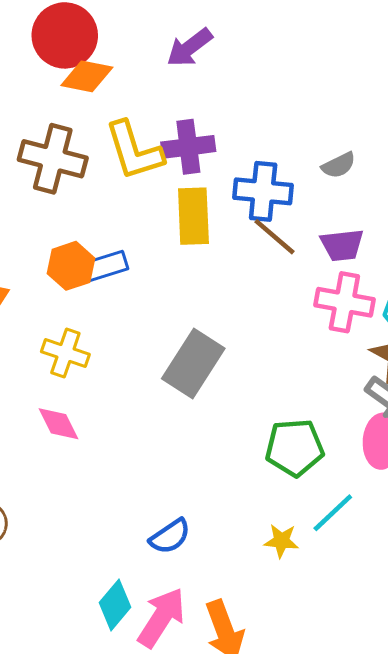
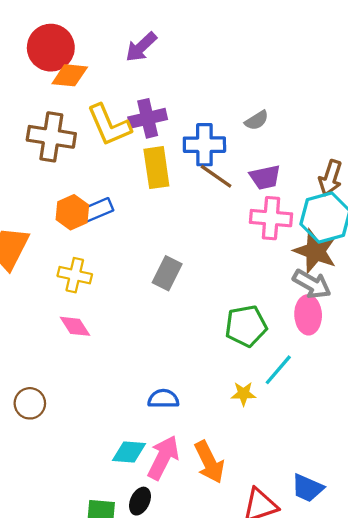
gray rectangle: (193, 364) -> (167, 273), size x0.7
blue semicircle: (170, 536) -> (163, 399), turned -140
cyan diamond: (115, 605) -> (129, 452), turned 60

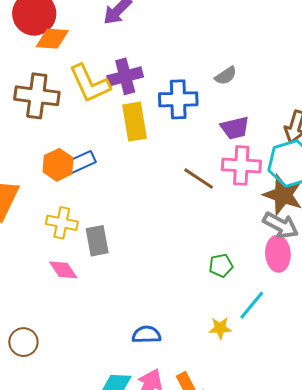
brown line: (216, 176) -> (199, 179), moved
gray rectangle: (167, 273) -> (97, 241), moved, turned -36
green pentagon: (246, 326) -> (221, 265), size x0.6

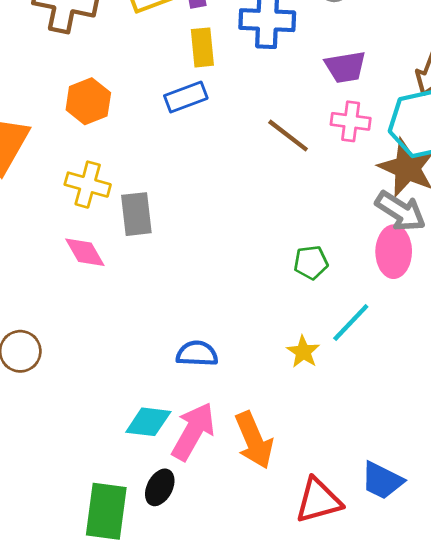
yellow rectangle: (135, 122) -> (202, 47), size x0.7
blue rectangle: (81, 162) -> (186, 97), moved
pink cross: (241, 165) -> (351, 121), size x0.7
yellow star: (220, 328) -> (303, 352), turned 30

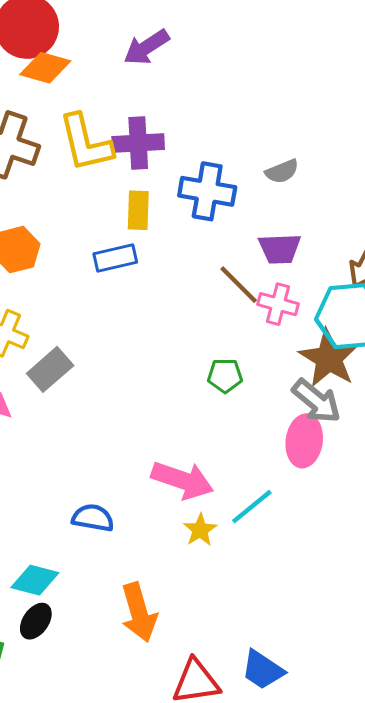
brown line: (288, 136) -> (239, 285), moved
gray rectangle: (136, 214) -> (50, 369), turned 48
green pentagon: (311, 262) -> (225, 376), moved
pink arrow: (193, 431) -> (182, 480), moved, turned 72
black ellipse: (160, 487) -> (36, 621), moved

